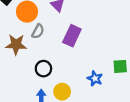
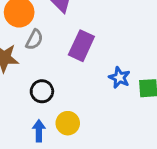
blue star: (95, 78) -> (119, 78), moved

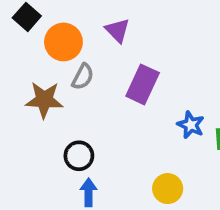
black circle: (42, 91) -> (79, 156), moved
yellow circle: (68, 123) -> (168, 189), moved

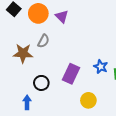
orange circle: (63, 42) -> (38, 13), moved
purple rectangle: (143, 84) -> (71, 74), moved
blue arrow: (89, 192) -> (27, 102), moved

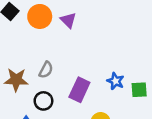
gray semicircle: (43, 41) -> (46, 70), moved
brown star: (23, 53) -> (16, 80), moved

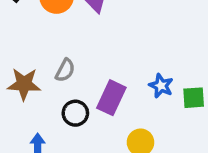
black circle: (43, 101) -> (75, 113), moved

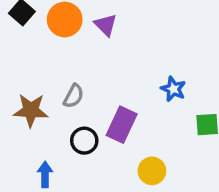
blue star: (161, 86) -> (173, 89), moved

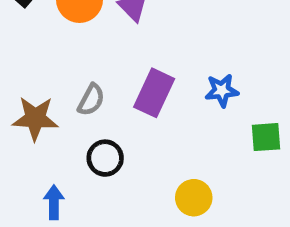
blue star: (173, 89) -> (222, 90), turned -30
purple rectangle: (122, 125) -> (154, 93), moved

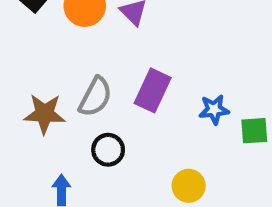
blue star: (222, 90) -> (214, 109), moved
gray semicircle: (91, 100) -> (95, 97), size x1.4

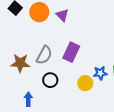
blue star: (214, 109) -> (100, 73), moved
yellow circle: (189, 186) -> (85, 83), moved

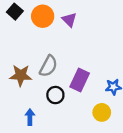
purple rectangle: (71, 52) -> (80, 80), moved
yellow circle: (85, 83) -> (102, 112), moved

